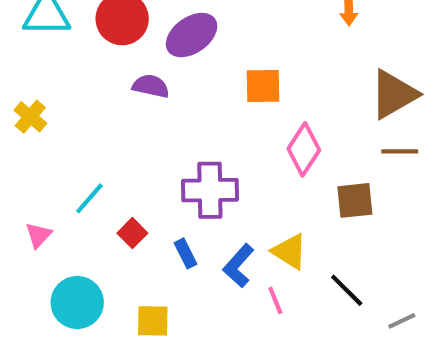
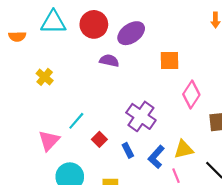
purple cross: (210, 190) -> (141, 116), turned 36
pink triangle: (38, 235) -> (49, 141), size x1.5
yellow triangle: (290, 251) -> (184, 149), turned -45

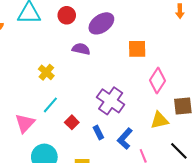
red circle: (94, 24) -> (67, 15), size x0.7
yellow cross: (45, 77) -> (46, 72), moved
yellow triangle: (184, 149) -> (159, 120), moved

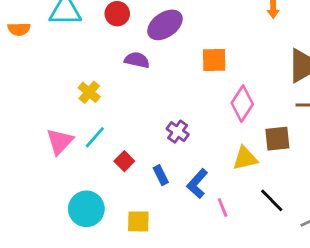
purple cross: (111, 101) -> (178, 132), size x0.6
pink triangle: (25, 123) -> (60, 141), moved

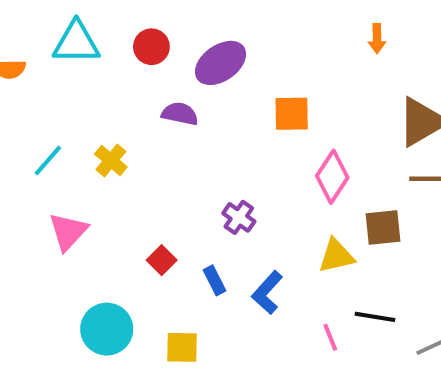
cyan line: (95, 137) -> (48, 160), moved
black line: (272, 200) -> (375, 317), turned -36
pink line: (223, 207) -> (330, 337), moved

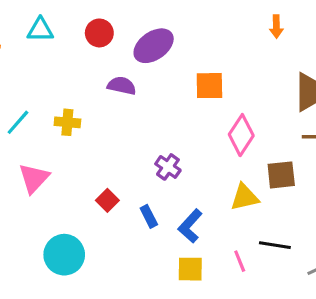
cyan triangle: (76, 43) -> (40, 30), size x0.7
yellow cross: (111, 160) -> (67, 122), turned -35
yellow square: (182, 347) -> (190, 269), moved

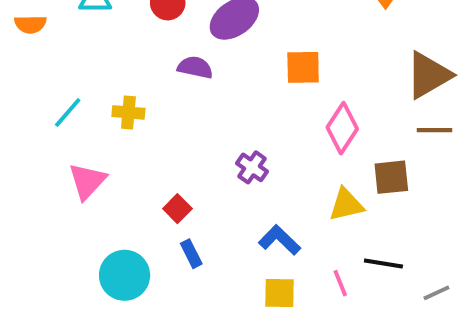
blue rectangle: (149, 216) -> (191, 254), moved
blue L-shape: (190, 226) -> (279, 240), turned 92

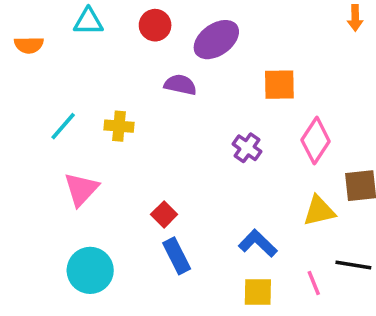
purple cross: (252, 167) -> (247, 148), moved
blue rectangle: (191, 254) -> (177, 256), size x1.4
cyan circle: (125, 275) -> (90, 270), moved

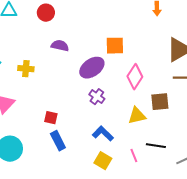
purple ellipse: (216, 40) -> (92, 68), moved
purple cross: (247, 148) -> (97, 97), moved
red square: (164, 214) -> (51, 118), turned -32
yellow square: (258, 292) -> (103, 161), turned 30

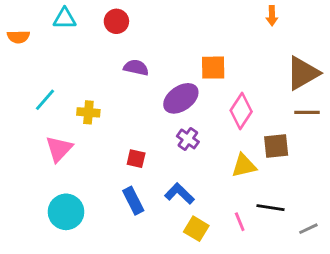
yellow cross: (26, 69) -> (88, 112), moved
red square: (51, 118) -> (136, 159), moved
blue L-shape: (103, 134) -> (179, 194), moved

